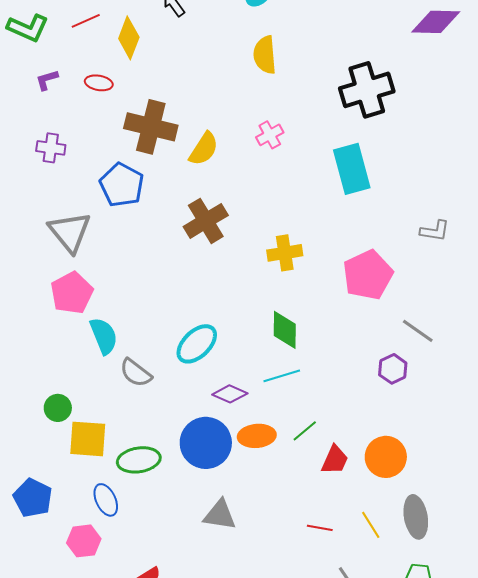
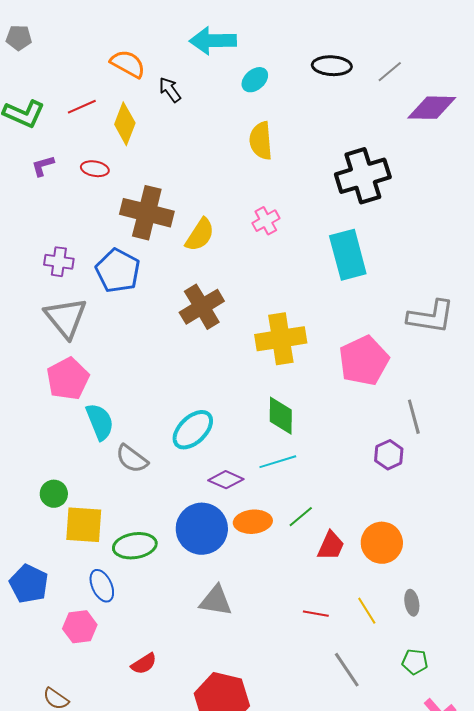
purple cross: (51, 148) -> (59, 262), moved
gray L-shape: (435, 231) -> (431, 317), size x1.6
yellow cross: (285, 253) -> (281, 339), size x1.4
gray line: (418, 331) -> (414, 417), turned 40
gray ellipse: (416, 517) -> (412, 603), size x0.6

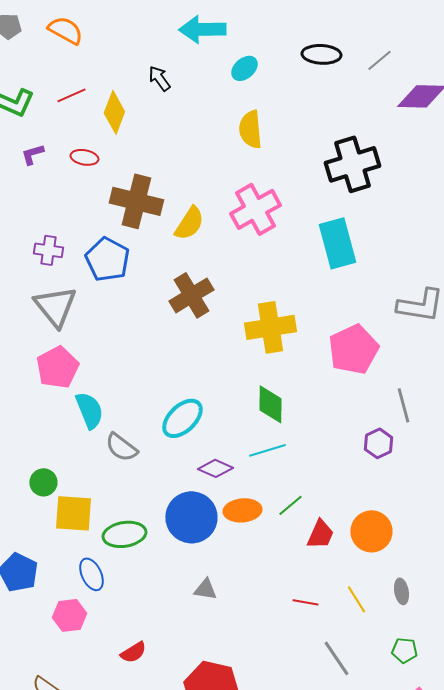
orange semicircle: (128, 64) -> (65, 30), moved
pink cross: (266, 221) -> (255, 209), size x1.8
gray triangle: (216, 601) -> (205, 589), size x0.7

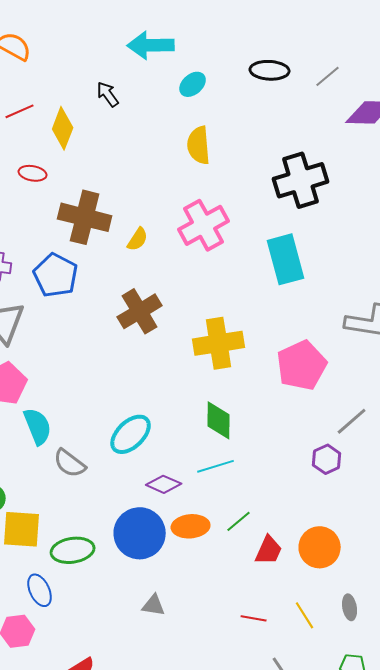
yellow semicircle: (189, 223) -> (138, 239), size x0.7
gray line: (403, 405) -> (352, 421), turned 64

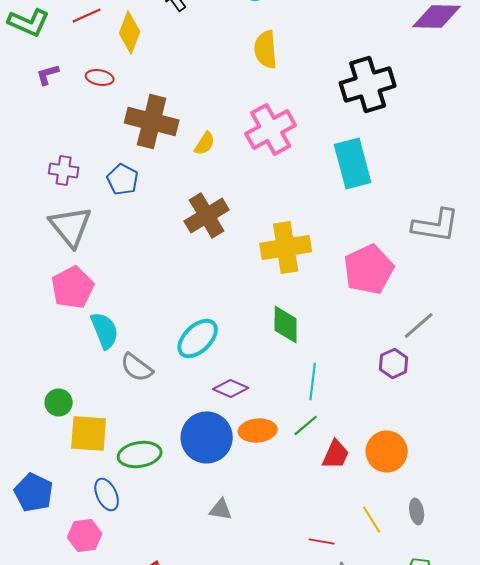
blue pentagon: (56, 275) -> (123, 180), size x0.7
cyan line: (216, 466) -> (313, 382), moved, turned -66
red line: (254, 618) -> (322, 542), moved

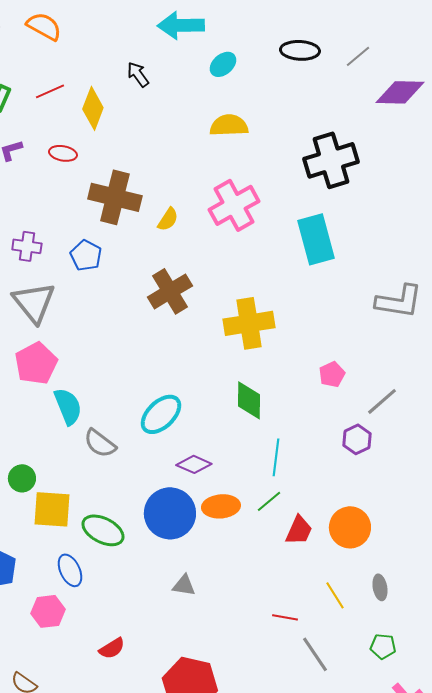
yellow semicircle: (266, 50) -> (229, 125), turned 93
pink pentagon: (369, 270) -> (332, 374), moved, size x0.5
green ellipse: (140, 454) -> (103, 530), turned 36

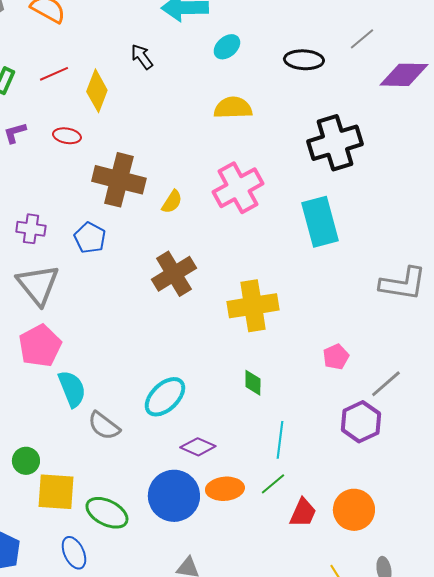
black ellipse: (300, 50) -> (304, 60), moved
green diamond: (249, 400) -> (253, 383), size x0.7
purple hexagon: (357, 439) -> (361, 422), size x1.4

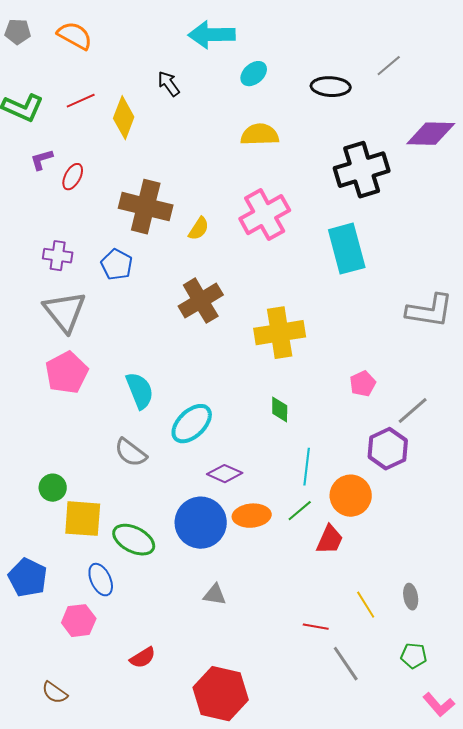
purple diamond: (404, 75) -> (431, 134), moved
red ellipse: (67, 136) -> (73, 177), moved, turned -72
cyan semicircle: (72, 389) -> (140, 391), moved
orange circle: (354, 510) -> (351, 496), moved

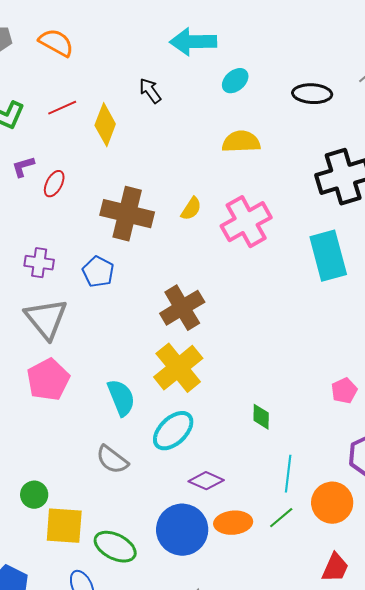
yellow semicircle: (199, 229) -> (191, 209), moved
yellow cross: (280, 333) -> (178, 368), moved, turned -30
red trapezoid: (330, 540) -> (335, 568), moved

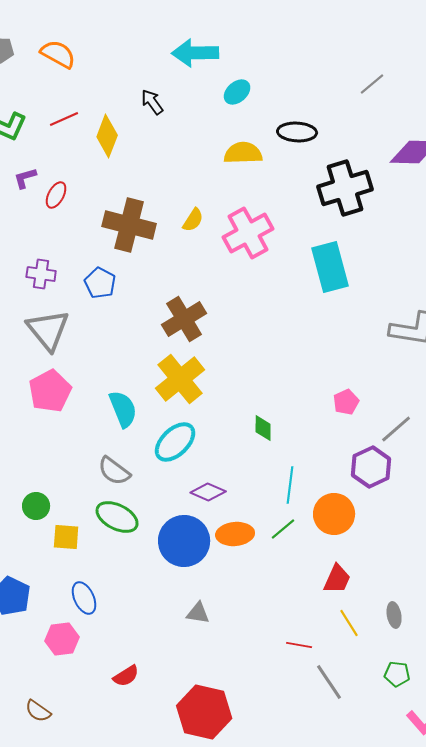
black ellipse: (312, 94) -> (297, 132), moved
yellow square: (64, 526) -> (66, 537), size x0.7
green ellipse: (115, 547) -> (117, 517), moved

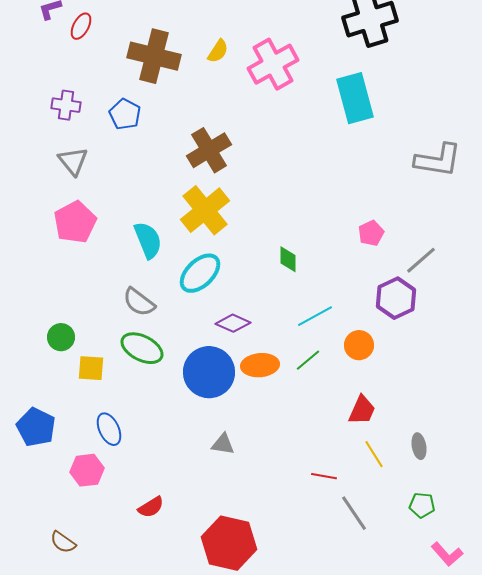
gray triangle: (48, 330) -> (73, 161), size x0.7
cyan line: (290, 485) -> (315, 316), turned 54
orange circle: (334, 514) -> (359, 345), size x0.7

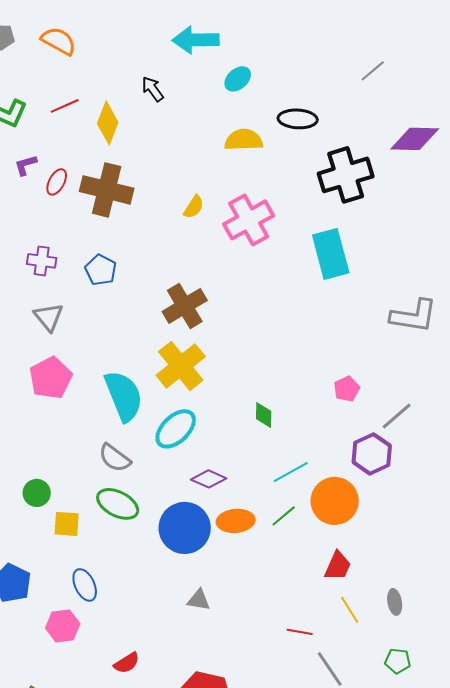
brown cross: (154, 56) -> (107, 190), moved
cyan semicircle: (148, 240) -> (124, 396), size x1.4
orange circle: (359, 345) -> (335, 501), size x1.6

